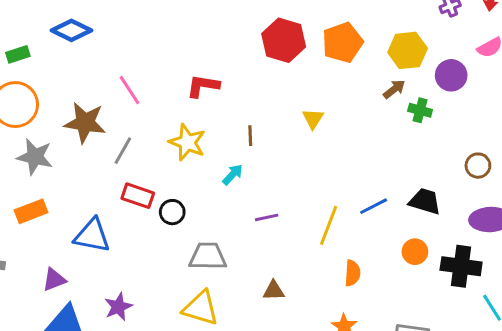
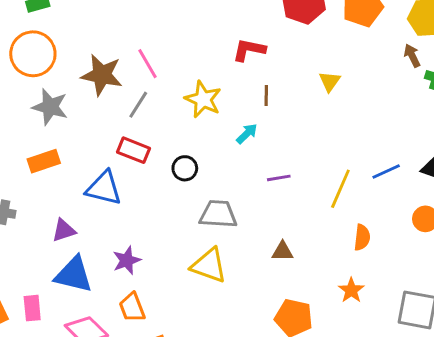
red L-shape: (203, 86) -> (249, 50), moved
brown arrow: (394, 89) -> (412, 56), turned -80
pink line: (130, 90) -> (147, 64), moved
red rectangle: (138, 196) -> (134, 150), moved

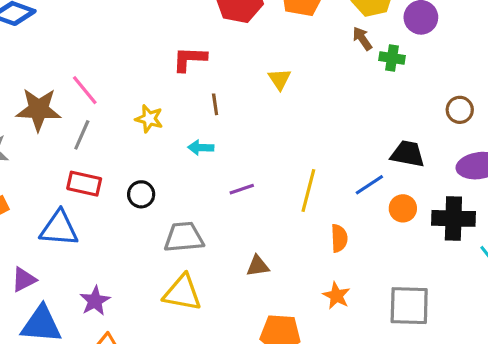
yellow star: (203, 99) -> (149, 119), size x0.7
cyan arrow: (247, 134) -> (201, 148), turned -125
blue line: (386, 172) -> (369, 185), moved

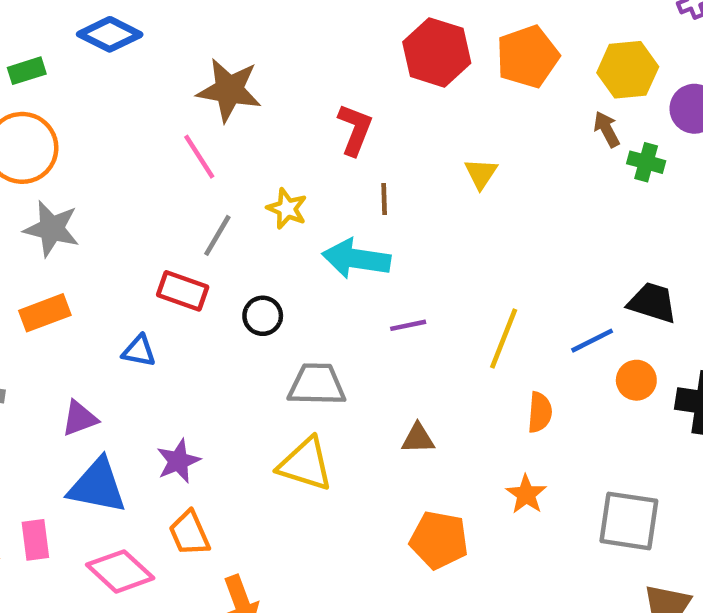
red L-shape: (189, 59) -> (355, 130), turned 102
brown star: (39, 110) -> (229, 90), moved
gray line: (82, 135) -> (217, 235), moved
cyan arrow: (201, 148) -> (356, 259), size x1.8
blue triangle: (59, 228) -> (139, 351), size x0.6

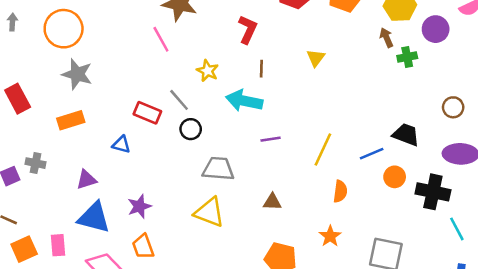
green cross: (646, 162) -> (407, 57), turned -30
gray line: (217, 235) -> (179, 100), moved, turned -75

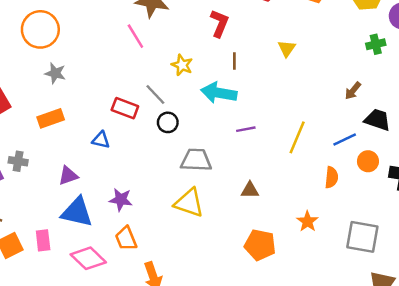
brown arrow: (386, 38) -> (353, 91), moved, turned -114
gray star: (77, 74) -> (55, 73), size x0.7
orange semicircle: (340, 191) -> (332, 177), moved
purple star: (139, 206) -> (121, 200), turned 30

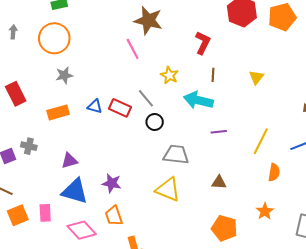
yellow triangle: (287, 48) -> (256, 77), moved
gray star: (55, 73) -> (64, 75), turned -30
blue triangle: (101, 140) -> (95, 106), moved
orange semicircle: (332, 177) -> (274, 172), moved

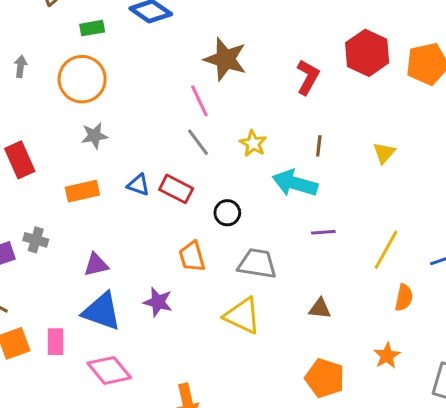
red L-shape: (203, 43) -> (308, 77), moved
gray line: (146, 98) -> (198, 142), moved
orange trapezoid: (114, 216) -> (192, 257), moved

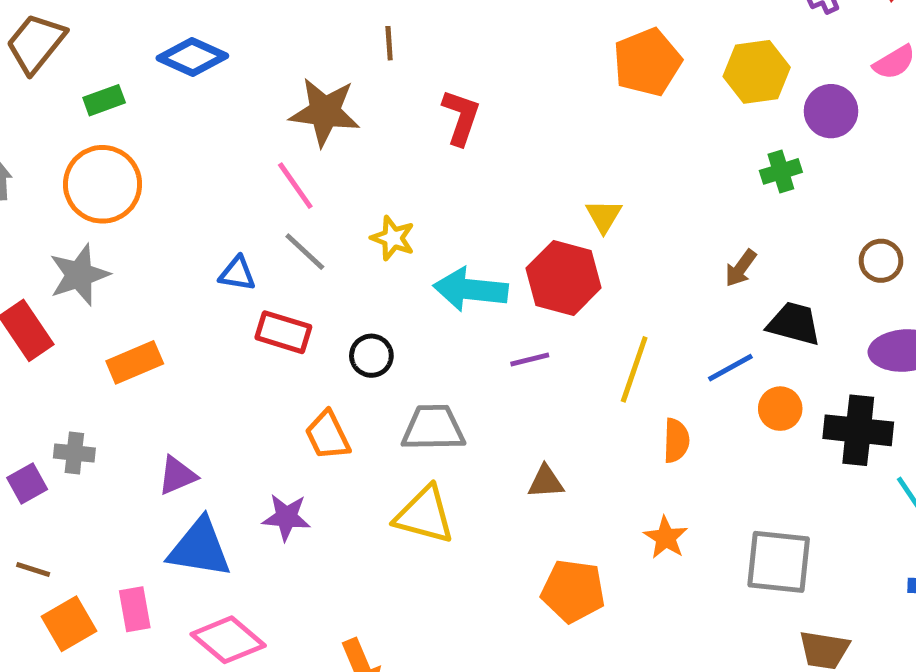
red hexagon: (367, 53) -> (564, 278), moved
gray star: (94, 136) -> (79, 275), moved, size x1.4
brown line: (319, 146) -> (389, 43), moved
blue triangle: (138, 185) -> (237, 274), moved

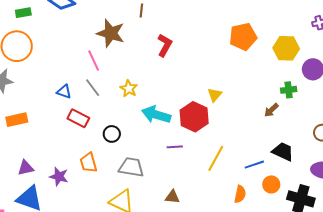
brown arrow: (741, 268) -> (271, 110), moved
orange semicircle: (676, 441) -> (240, 194), moved
purple star: (286, 517) -> (59, 177), moved

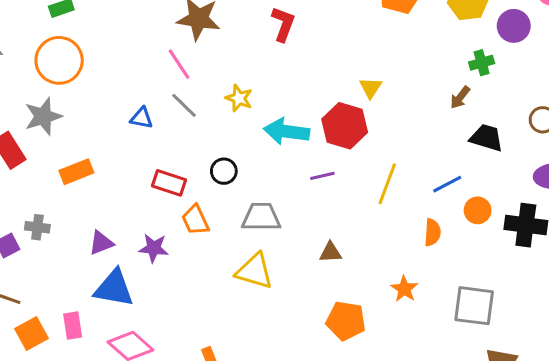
red rectangle: (78, 118) -> (169, 183), moved
black trapezoid: (283, 152) -> (487, 138), moved

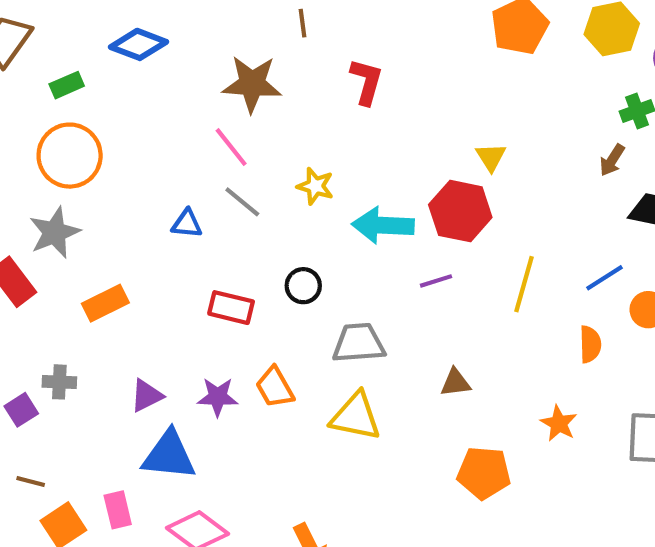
orange trapezoid: (195, 220) -> (275, 387), moved

